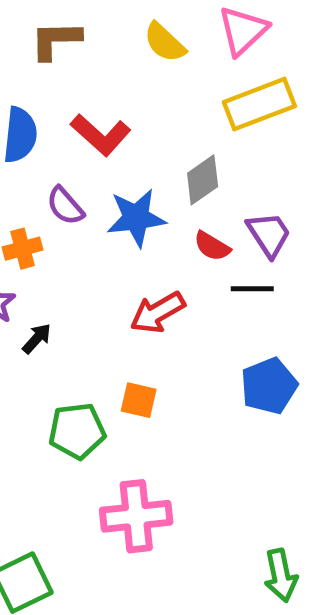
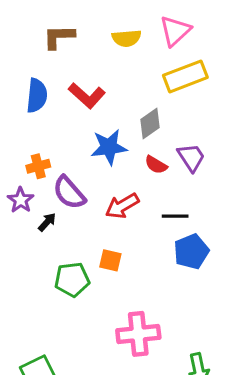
yellow semicircle: (165, 42) -> (127, 38), turned -48
purple semicircle: (65, 206) -> (69, 193), moved, size x1.4
black line: (252, 289) -> (175, 216), moved
pink cross: (136, 516) -> (138, 334), moved

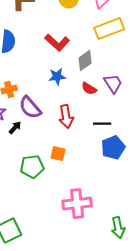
red L-shape: (87, 96) -> (57, 43), moved
blue star: (109, 147) -> (57, 77), size x0.7
red arrow: (122, 206) -> (66, 117), turned -70

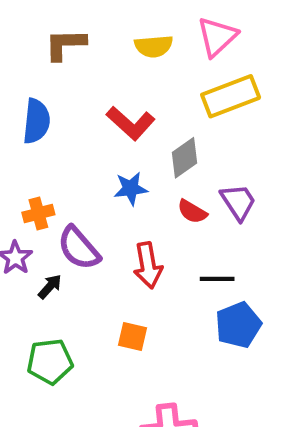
green pentagon: (32, 167) -> (50, 361), moved

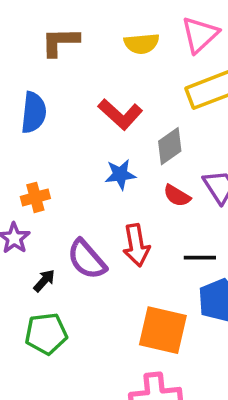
purple semicircle: (79, 248) -> (87, 259), moved
black arrow: (50, 287) -> (44, 281), moved
orange square: (133, 336) -> (163, 330), moved, size x1.8

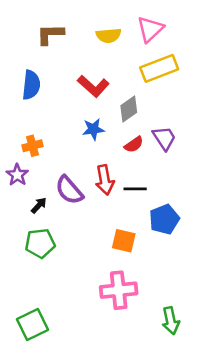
red semicircle: (177, 196) -> (134, 144), turned -66
black line: (200, 258) -> (135, 189), moved
orange square: (163, 330) -> (124, 241), size x0.7

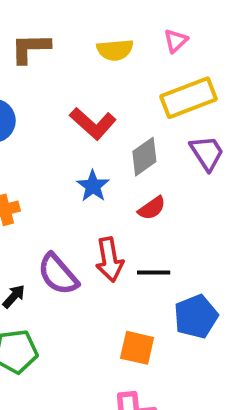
pink triangle: (150, 29) -> (176, 41), size x0.6
blue star: (93, 129) -> (93, 186), turned -30
purple trapezoid: (164, 138) -> (207, 153), moved

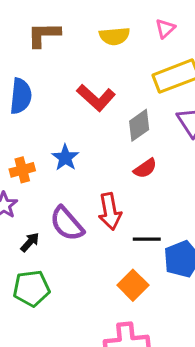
blue star: (93, 186) -> (65, 158), moved
black line: (154, 272) -> (147, 239), moved
orange square: (137, 348) -> (133, 285), turned 32

